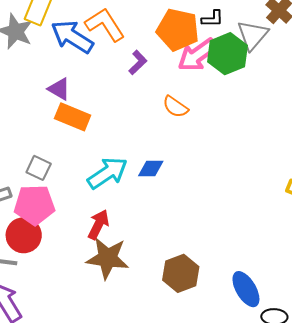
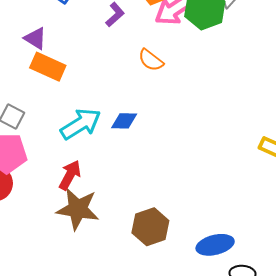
blue ellipse: (246, 289) -> (215, 245), turned -75

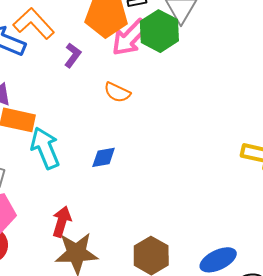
cyan arrow: (81, 124) -> (45, 148), moved, turned -69

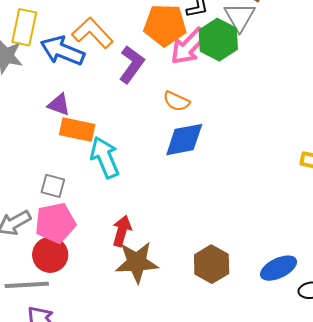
purple L-shape: (73, 55) -> (132, 64), size x1.5
blue diamond: (104, 157) -> (184, 140), moved, size x1.6

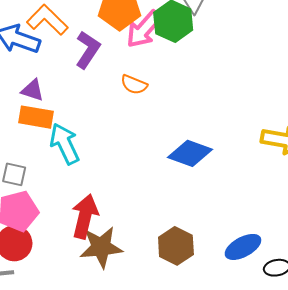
purple triangle: (59, 105) -> (33, 90), moved
blue diamond: (184, 140) -> (190, 153), moved, turned 33
red arrow: (122, 231) -> (85, 216), size x1.4

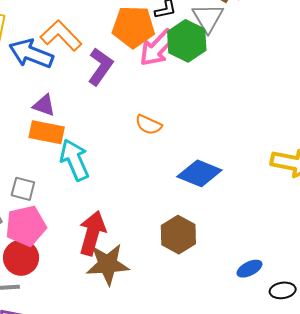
orange semicircle: (134, 85) -> (149, 125), moved
brown hexagon: (176, 246) -> (178, 235), moved
blue ellipse: (243, 247) -> (249, 269), size x0.7

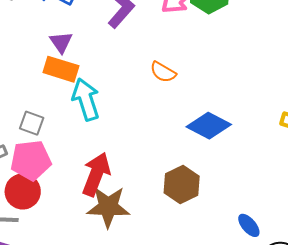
purple triangle: (44, 105) -> (61, 42), turned 30
blue ellipse: (249, 269) -> (249, 225), turned 70

